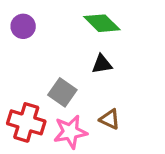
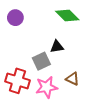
black triangle: (102, 64) -> (57, 47), moved
gray square: (62, 92) -> (41, 61), turned 30

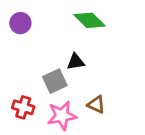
red cross: (17, 81) -> (23, 107), size x0.7

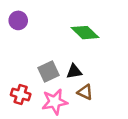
green diamond: (89, 20) -> (85, 33), moved
black triangle: (76, 62) -> (74, 71), moved

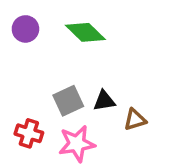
green diamond: (85, 33) -> (85, 32), moved
brown triangle: (85, 92) -> (135, 120), moved, turned -42

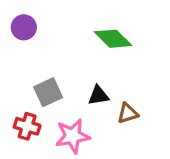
green diamond: (85, 32) -> (113, 39), moved
gray square: (68, 101) -> (48, 92), moved

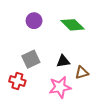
purple circle: (24, 27) -> (34, 21), moved
pink star: (72, 136) -> (60, 87), moved

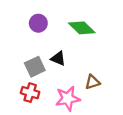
black triangle: (63, 61) -> (58, 58), moved, turned 32
red cross: (17, 81) -> (30, 93), moved

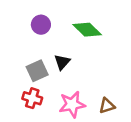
black triangle: (58, 58) -> (62, 62), turned 49
brown triangle: (92, 82) -> (107, 106), moved

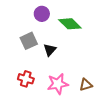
purple circle: (41, 25) -> (42, 14), moved
gray square: (37, 71) -> (29, 41), moved

